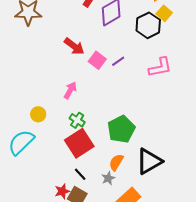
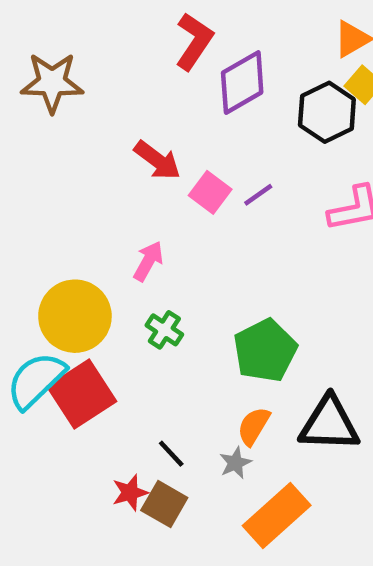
yellow circle: (38, 114) -> (75, 316), size x2.0
red square: (79, 143) -> (82, 394), moved
black triangle: (149, 161) -> (329, 424), turned 32

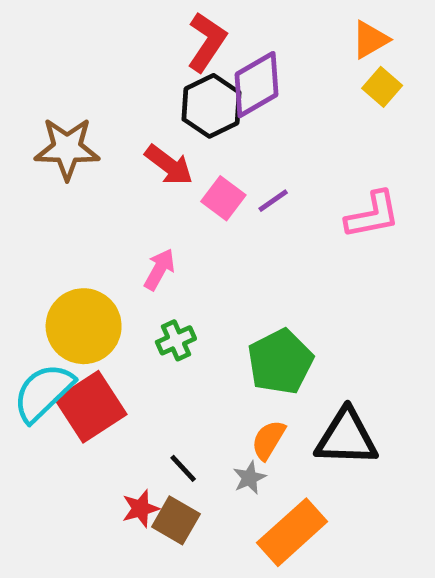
brown star: (52, 82) -> (67, 149), moved
black hexagon: (327, 112) -> (212, 106), moved
green cross: (164, 330) -> (176, 340), turned 33

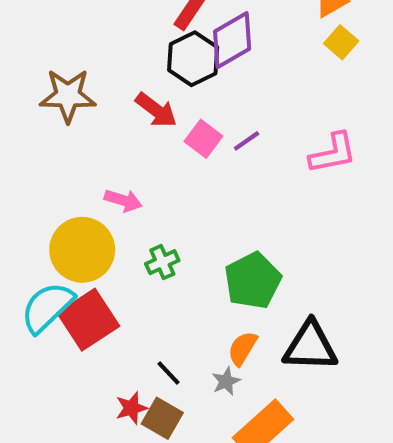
pink arrow: (159, 269) -> (123, 200), moved, turned 78

